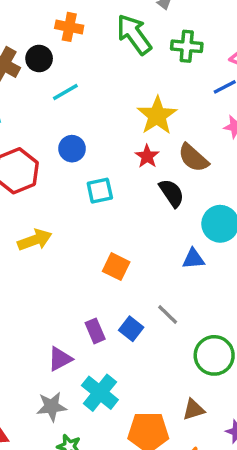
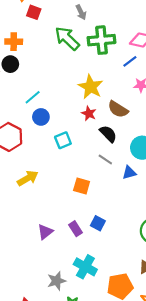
orange cross: (69, 27) -> (14, 42), moved
green cross: (187, 46) -> (102, 40), size x1.4
cyan line: (65, 92) -> (33, 97), moved
gray line: (168, 314) -> (105, 160), moved
purple triangle: (60, 359) -> (45, 232), moved

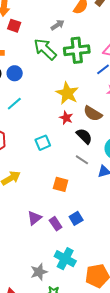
gray arrow: (81, 12) -> (58, 25), turned -96
blue circle: (41, 117) -> (15, 73), moved
blue square: (98, 223) -> (76, 218), turned 32
purple triangle: (45, 232) -> (34, 218), moved

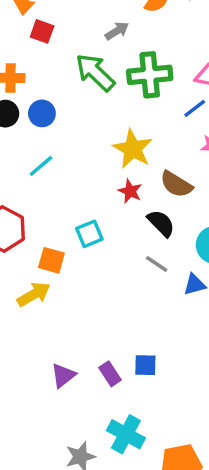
orange square: (61, 184) -> (51, 260), moved
purple triangle: (34, 218) -> (63, 375), moved
blue square: (76, 218) -> (145, 365), turned 32

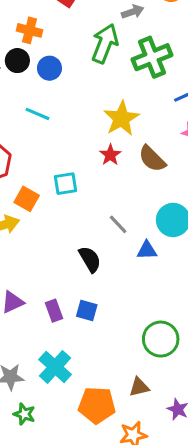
green arrow: (95, 72) -> (105, 44), turned 54
green cross: (150, 75) -> (152, 57), turned -30
cyan line: (41, 166) -> (38, 114), turned 50
black semicircle: (161, 223) -> (90, 259), moved

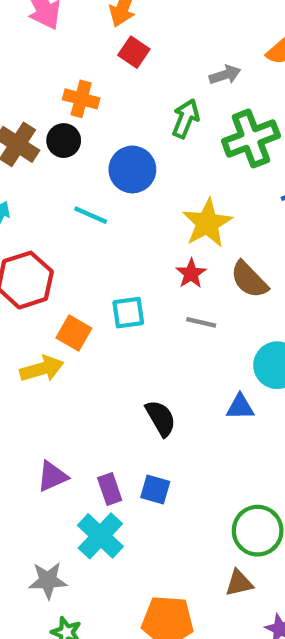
green arrow: (105, 44) -> (186, 119), size x0.7
blue circle: (49, 68) -> (132, 169), moved, size x1.4
gray line: (118, 224) -> (201, 322), moved, turned -35
cyan cross: (55, 367) -> (100, 536), moved
brown triangle: (139, 387) -> (239, 583), moved

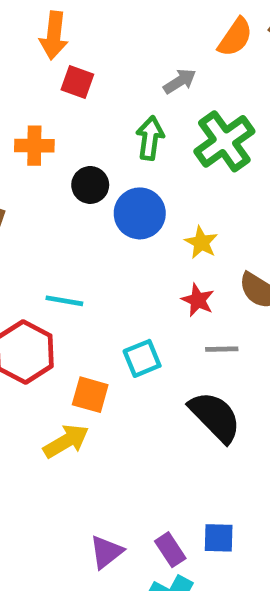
black circle: (64, 141) -> (90, 185), moved
blue circle: (132, 169) -> (140, 213), moved
cyan line: (91, 215) -> (64, 301), moved
yellow star: (207, 223) -> (201, 242), size x0.6
black semicircle: (161, 418) -> (215, 417), moved, size x1.4

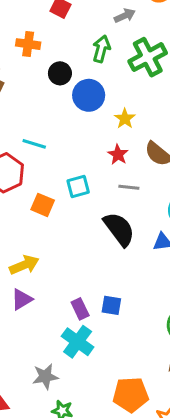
yellow arrow: (66, 441) -> (24, 265), moved
purple triangle: (106, 552) -> (22, 299), moved

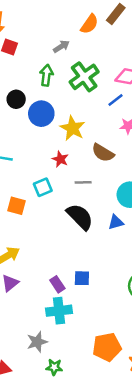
yellow star: (125, 119) -> (73, 128), size x1.5
red star: (118, 155) -> (60, 159), moved
cyan cross: (78, 342) -> (59, 311), turned -35

